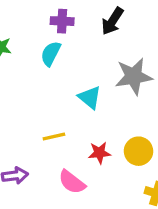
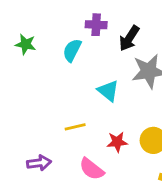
purple cross: (62, 21) -> (96, 25), moved
black arrow: (112, 21) -> (129, 38), moved

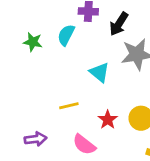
green star: (26, 44) -> (33, 42), moved
red star: (117, 142) -> (108, 120), turned -30

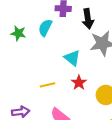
black arrow: (119, 24) -> (88, 19), turned -42
red star: (108, 120) -> (79, 83), moved

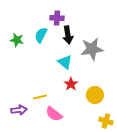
black arrow: (88, 19) -> (68, 35), moved
yellow line: (47, 85) -> (40, 97), moved

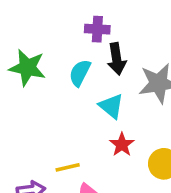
cyan semicircle: (41, 35) -> (80, 73), moved
green star: (17, 40) -> (27, 68), size x1.5

